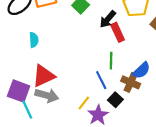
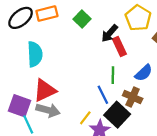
cyan semicircle: (34, 40) -> (35, 54), size x1.6
blue semicircle: (141, 70) -> (144, 73), moved
black square: (115, 100) -> (117, 115), size x1.6

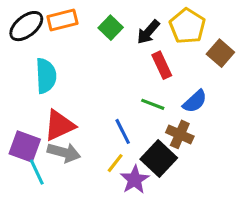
black arrow: (110, 33) -> (148, 32), moved
green line: (113, 75) -> (153, 104), turned -70
blue line: (103, 95) -> (123, 131), moved

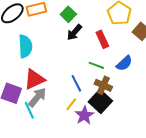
black arrow: (148, 32) -> (74, 32), moved
brown cross: (180, 134) -> (103, 85), moved
gray arrow: (64, 153) -> (37, 97), turned -65
cyan line: (37, 172) -> (29, 110), moved

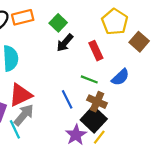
yellow line: (71, 104) -> (99, 137), moved

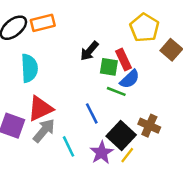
green square: (58, 23) -> (109, 67), moved, turned -35
blue semicircle: (120, 77) -> (130, 79), moved
brown cross: (97, 102) -> (149, 126), moved
cyan line: (15, 129) -> (68, 146), moved

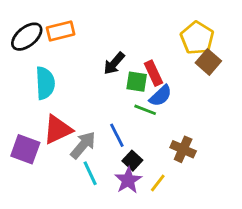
yellow pentagon: (144, 28) -> (197, 38), moved
gray arrow: (44, 131) -> (83, 145), moved
black square: (121, 135) -> (132, 161), moved, size x0.6

